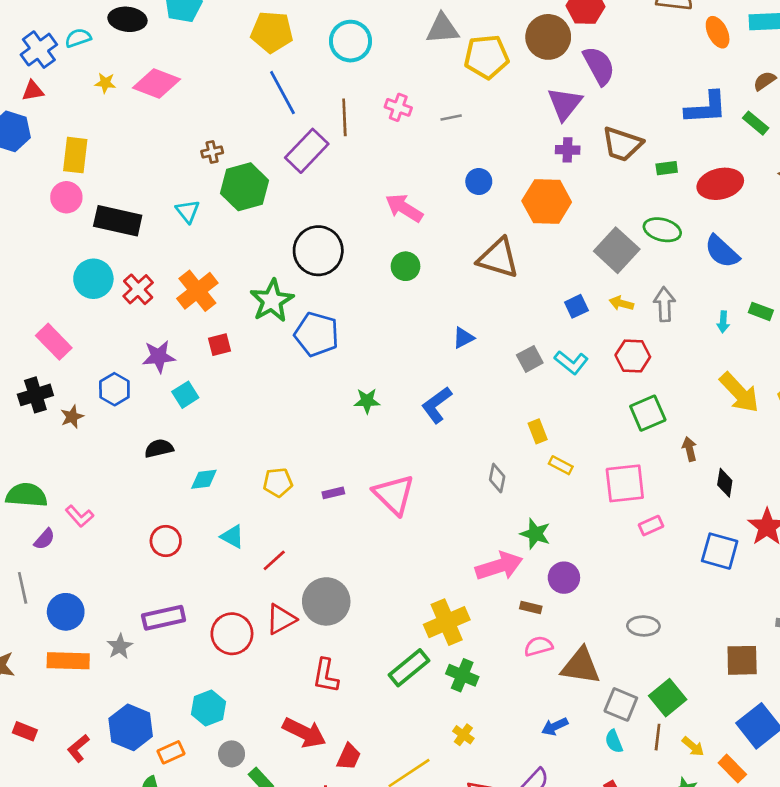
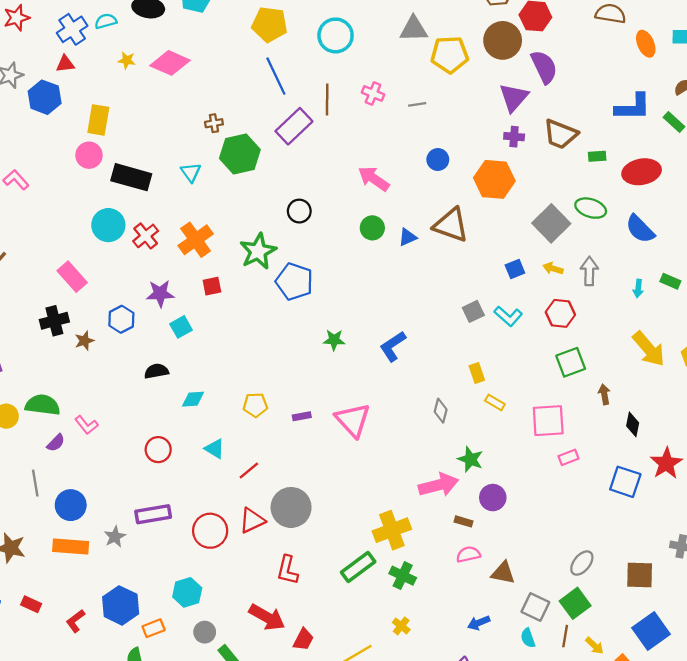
black circle: (318, 251) -> (299, 211), size x0.6
blue triangle: (463, 338) -> (408, 237), moved
gray ellipse: (643, 626) -> (582, 563), moved, turned -55
brown triangle: (581, 666) -> (503, 573), size x0.7

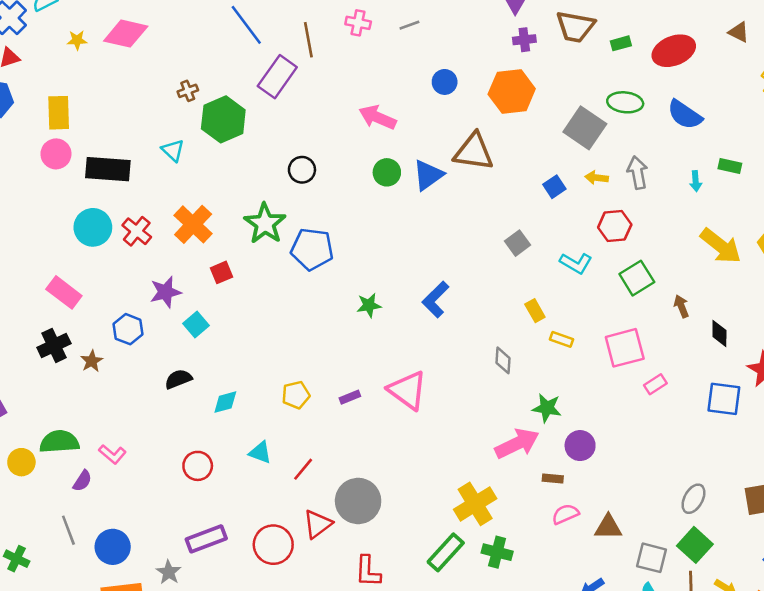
blue triangle: (408, 237) -> (428, 175), size x1.5
cyan L-shape: (508, 316) -> (576, 263), moved

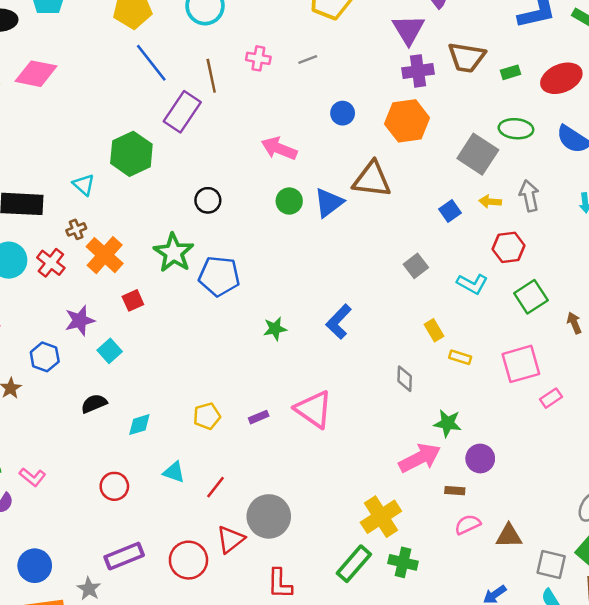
purple cross: (524, 40) -> (418, 71), size x1.4
brown cross: (188, 91) -> (76, 229), moved

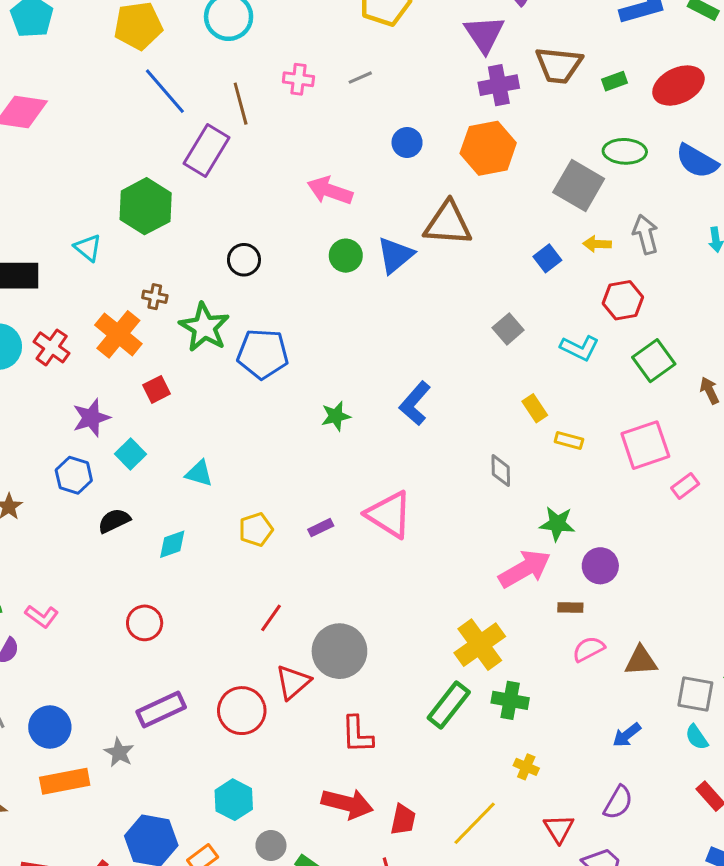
brown cross: (76, 229) -> (155, 297), moved, turned 36
blue hexagon: (45, 357) -> (74, 475), moved
cyan triangle: (174, 472) -> (199, 473), moved

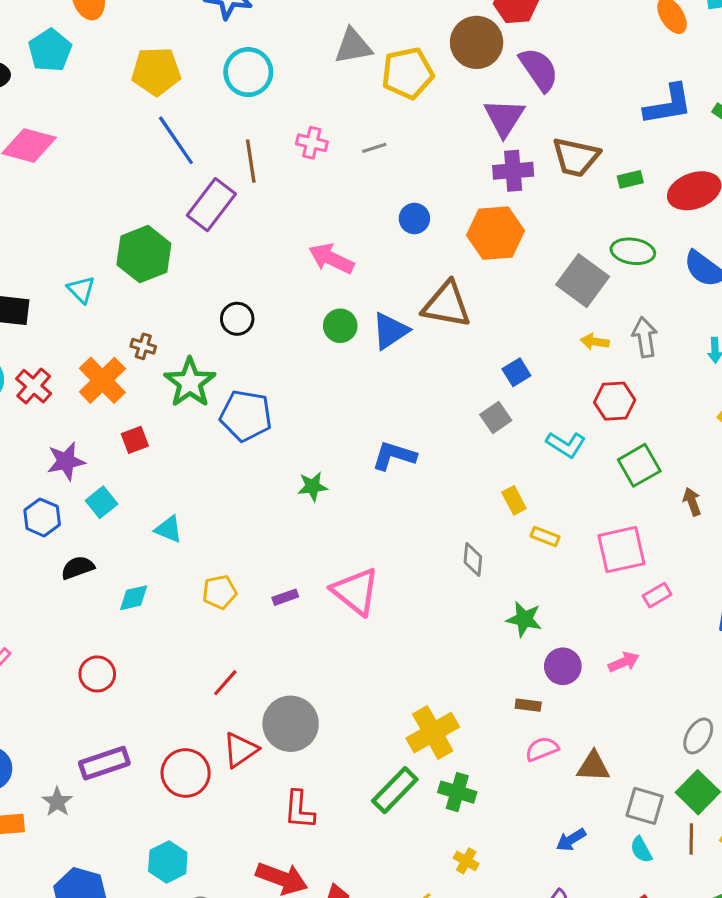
blue square: (547, 258) -> (516, 372), moved
blue L-shape: (415, 403) -> (394, 456), moved, turned 60
pink arrow: (525, 569) -> (624, 662), moved, size x0.6

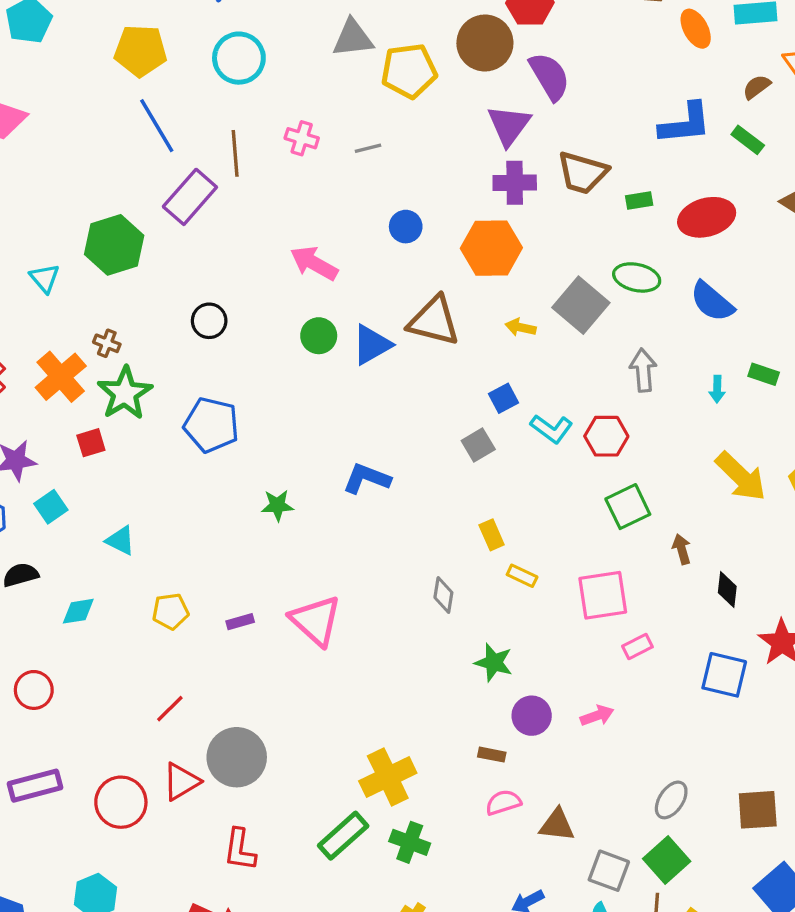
yellow arrow: (595, 342) -> (521, 327), moved
green star: (190, 383) -> (125, 393), moved
cyan L-shape: (566, 444) -> (552, 429), moved

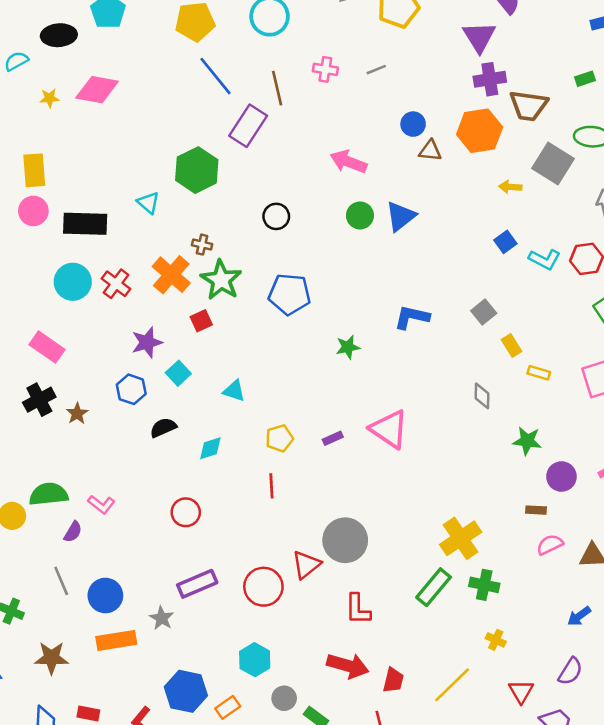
brown trapezoid: (583, 173) -> (529, 106), moved
brown triangle: (434, 321) -> (430, 151), moved, size x0.6
gray square: (478, 445) -> (484, 312), moved
red line: (170, 709) -> (271, 486), moved, turned -40

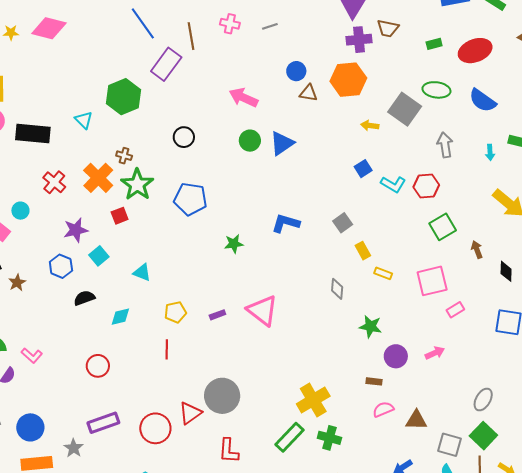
brown trapezoid: (529, 106) -> (388, 28), moved, size x0.7
cyan circle: (73, 282) -> (20, 211), moved, size x0.6

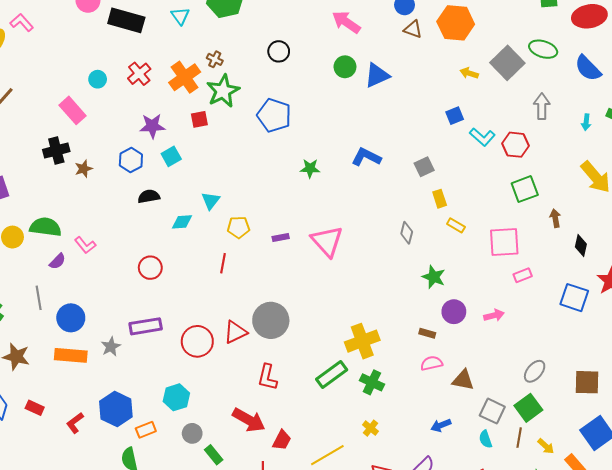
cyan circle: (20, 211) -> (98, 79), moved
cyan triangle: (142, 272) -> (211, 201), moved, turned 36

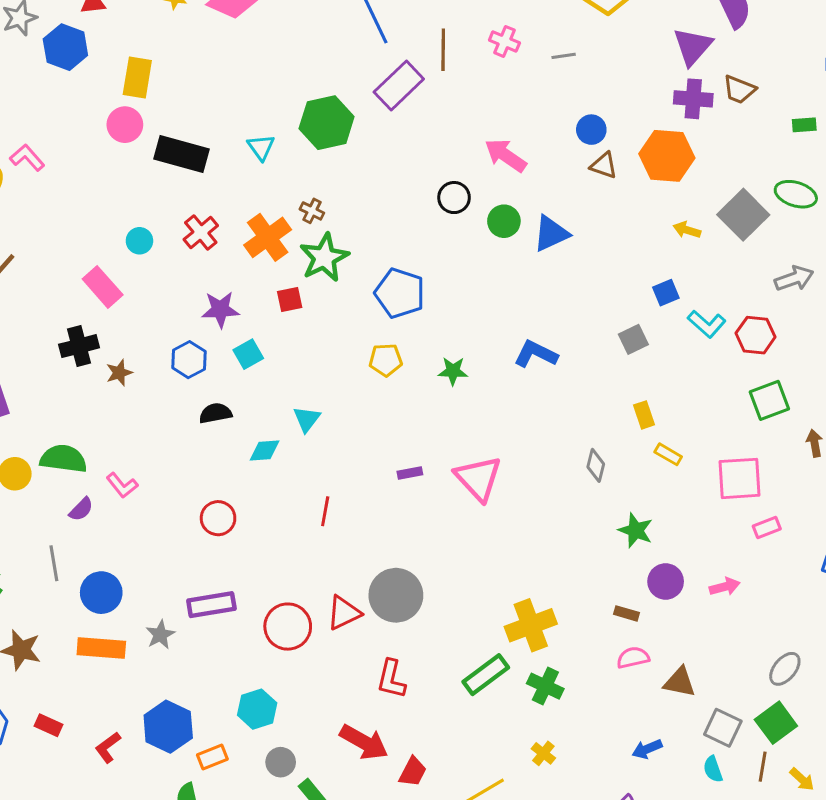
black circle: (279, 51) -> (454, 198), moved
gray arrow: (542, 106) -> (794, 278), turned 70
gray square: (424, 167) -> (633, 339), moved
yellow pentagon: (239, 227) -> (386, 360), moved

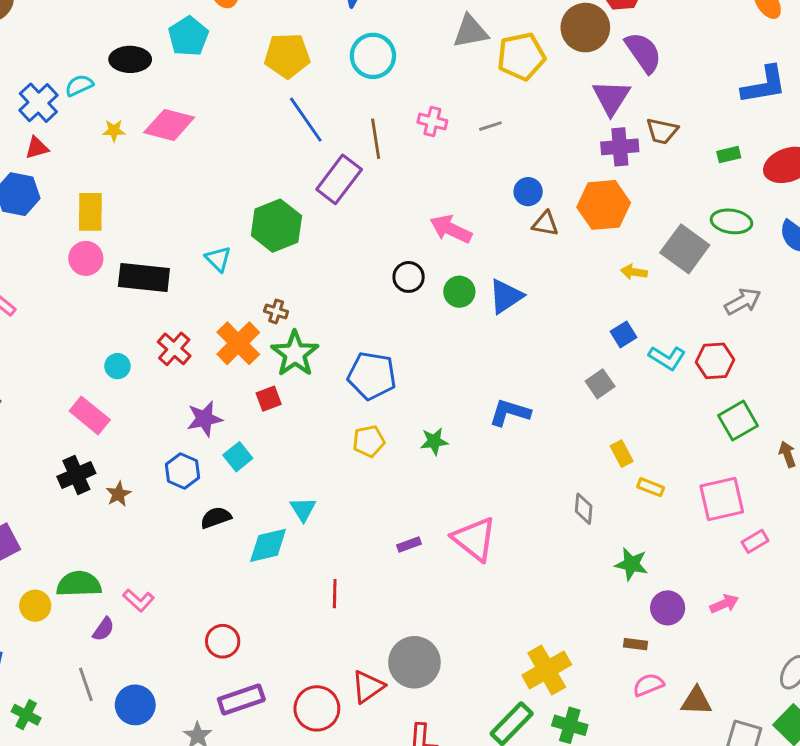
cyan diamond: (265, 451) -> (268, 545), size x1.4
red circle: (218, 518) -> (223, 641), moved

